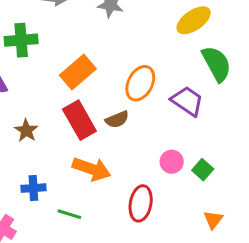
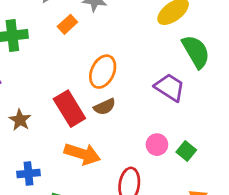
orange rectangle: (78, 72) -> (67, 24), moved, size x0.6
orange ellipse: (140, 83) -> (103, 72), moved

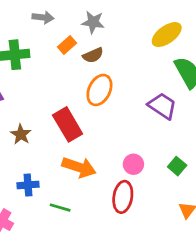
brown semicircle: (105, 107) -> (93, 55), moved
pink circle: (157, 145) -> (133, 164), moved

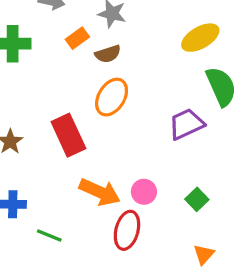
purple trapezoid: (162, 106) -> (186, 124), turned -64
orange arrow: (79, 167) -> (100, 192), moved

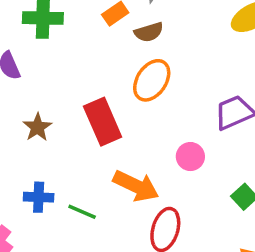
pink circle: (144, 192) -> (190, 157), moved
green line: (49, 236) -> (82, 212), moved

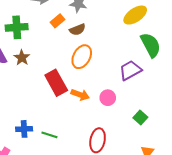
brown star: (37, 127) -> (22, 58), moved
orange arrow: (136, 186) -> (80, 95), moved, size x0.7

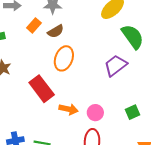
orange arrow: (80, 95) -> (68, 109), moved
pink circle: (108, 98) -> (95, 113), moved
green square: (140, 118) -> (133, 112), turned 32

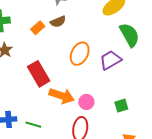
orange rectangle: (34, 25) -> (38, 28), moved
orange ellipse: (64, 58) -> (80, 54), moved
orange arrow: (68, 109) -> (62, 96), size x1.4

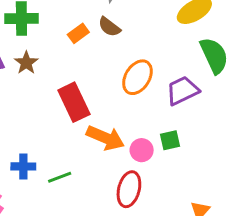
brown semicircle: (58, 22) -> (109, 27), turned 56
green square: (121, 106) -> (170, 140), moved
green line: (33, 125) -> (60, 177), turned -42

